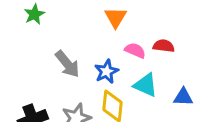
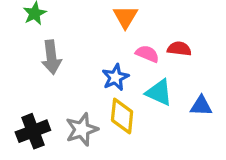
gray arrow: (67, 64) -> (51, 57), moved, turned 32

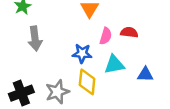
pink semicircle: (147, 54) -> (106, 36), turned 84
blue star: (115, 77) -> (82, 53), turned 30
cyan triangle: (159, 92) -> (114, 65), turned -35

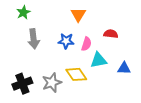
pink semicircle: (106, 36) -> (86, 44), moved
blue star: (82, 53) -> (66, 41), moved
yellow diamond: (87, 82) -> (76, 74), turned -40

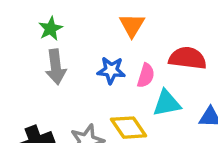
green star: (23, 12) -> (50, 29), moved
red semicircle: (111, 34) -> (188, 58), size x1.5

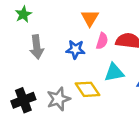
green star: (50, 29) -> (23, 14), moved
pink semicircle: (146, 76) -> (102, 41), moved

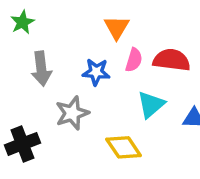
cyan triangle: (114, 72) -> (151, 105), turned -30
yellow diamond: (88, 89) -> (124, 147), moved
gray star: (58, 99) -> (72, 113), moved

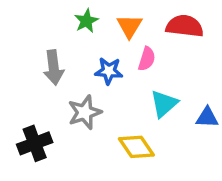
green star: (22, 22) -> (86, 21), moved
red semicircle: (172, 60) -> (185, 26), moved

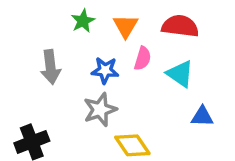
cyan triangle: (164, 104) -> (180, 74), moved, turned -44
gray star: (85, 112) -> (100, 110), moved

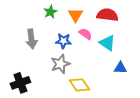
pink semicircle: (143, 58) -> (85, 34), turned -72

